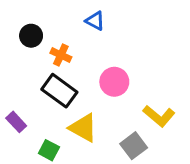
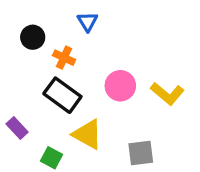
blue triangle: (95, 21) -> (87, 22), moved, turned 30
yellow L-shape: (159, 116) -> (167, 94), moved
gray square: (134, 146) -> (141, 153), turned 30

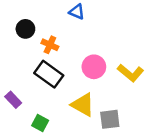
blue triangle: (87, 22) -> (77, 12), moved, turned -35
yellow triangle: (87, 134) -> (83, 105), moved

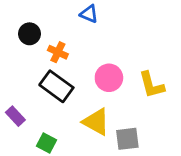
yellow L-shape: (131, 73) -> (151, 85), turned 35

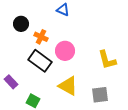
pink circle: (109, 78) -> (65, 51), moved
gray square: (127, 139) -> (100, 95), moved

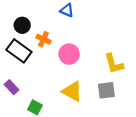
black rectangle: (40, 61) -> (19, 51), moved
gray square: (100, 95) -> (106, 90), moved

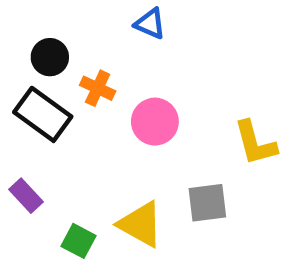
gray square: (106, 90) -> (207, 203), moved
yellow triangle: (72, 91) -> (141, 224), moved

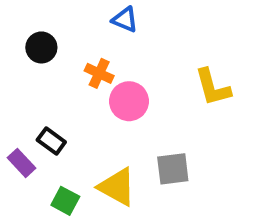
orange cross: (98, 88) -> (99, 73), moved
black rectangle: (43, 114) -> (51, 141), moved, size x0.6
yellow L-shape: (255, 143) -> (213, 87), moved

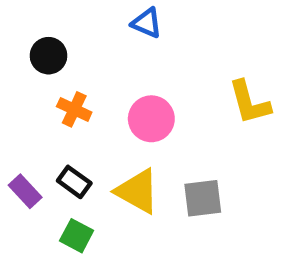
orange cross: (99, 73) -> (74, 109), moved
black rectangle: (51, 141) -> (74, 182), moved
yellow triangle: (117, 187) -> (137, 191), moved

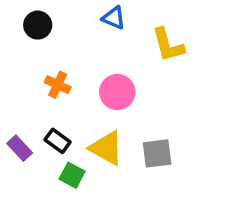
black circle: (49, 56) -> (38, 25), moved
yellow L-shape: (249, 102) -> (168, 45), moved
green square: (77, 236) -> (72, 175), moved

